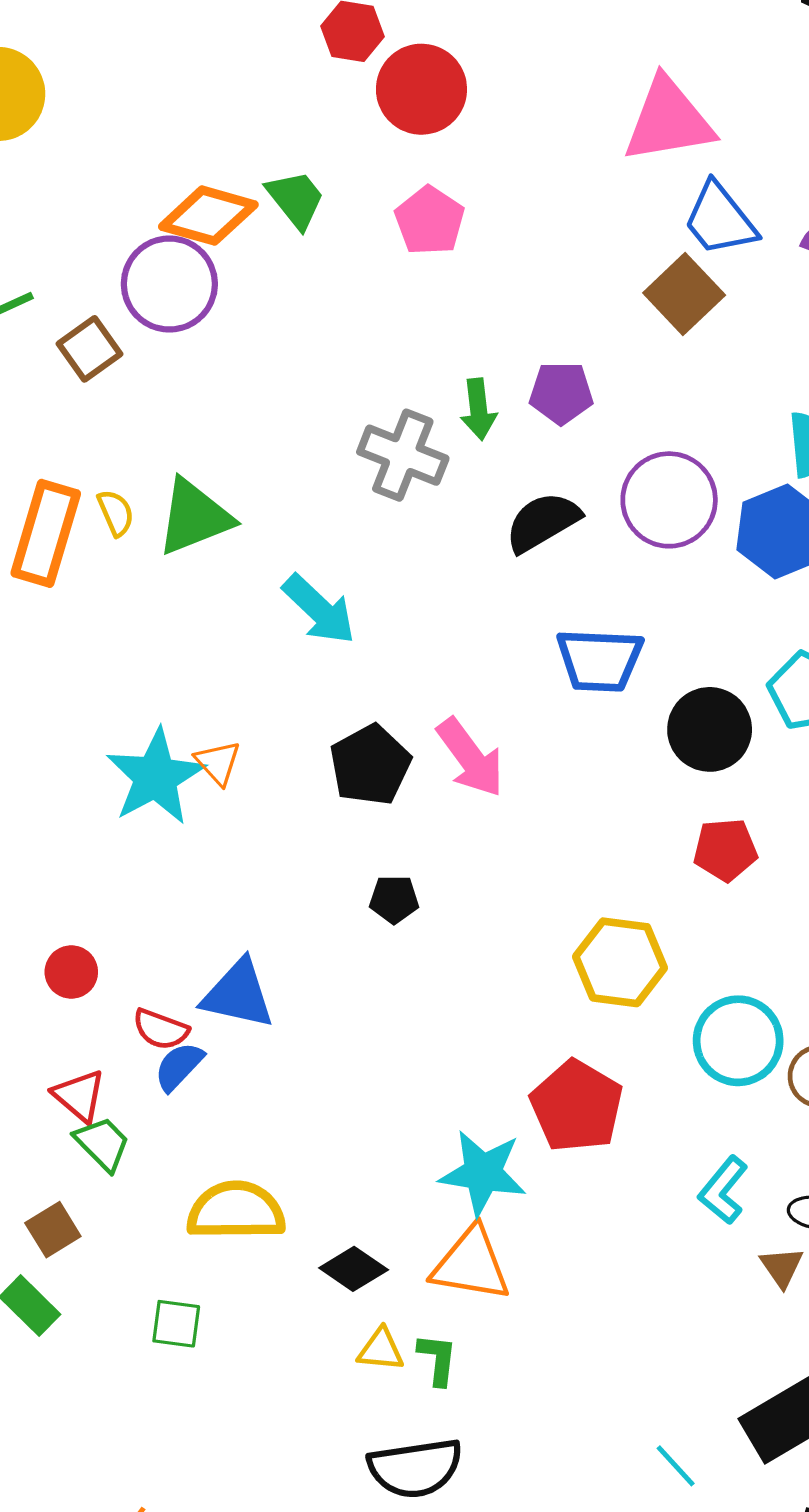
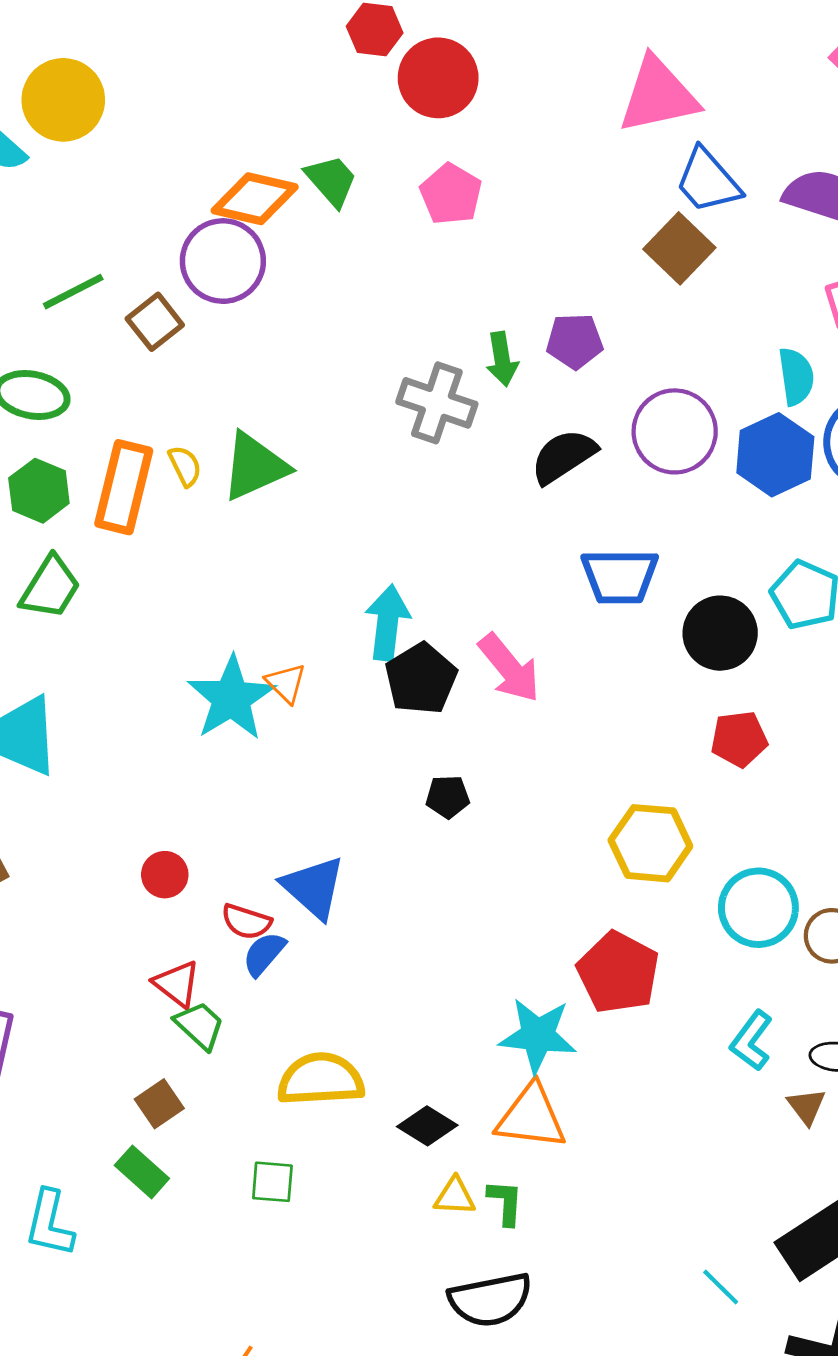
cyan arrow: (319, 609) -> (387, 623), moved, turned -124
blue triangle: (238, 994) -> (314, 887), turned 32

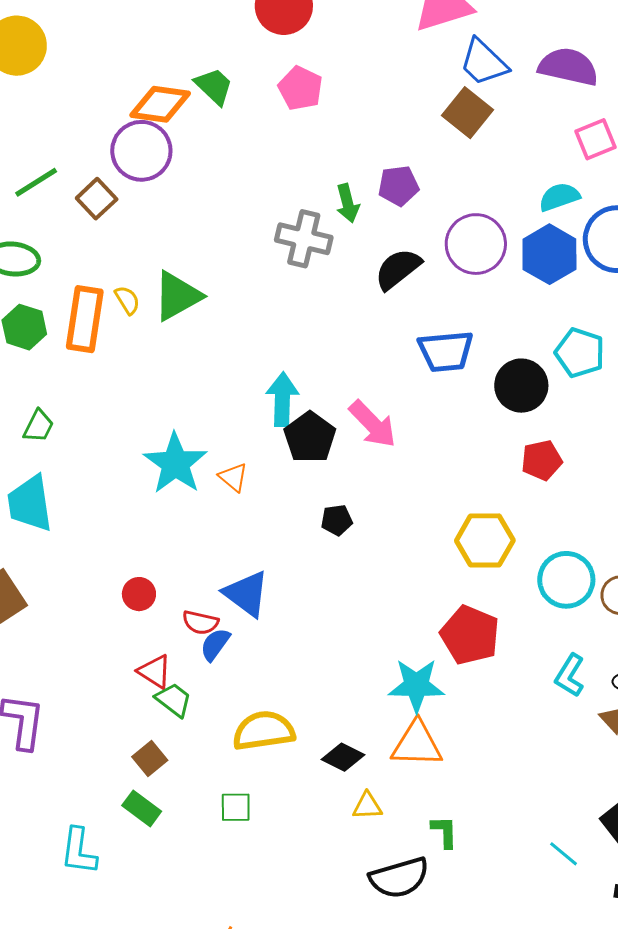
cyan semicircle: (796, 377) -> (559, 197), turned -96
green trapezoid: (50, 587) -> (39, 426), moved, size x0.7
orange triangle: (286, 683) -> (233, 477), moved
green L-shape: (505, 1202) -> (444, 832), moved

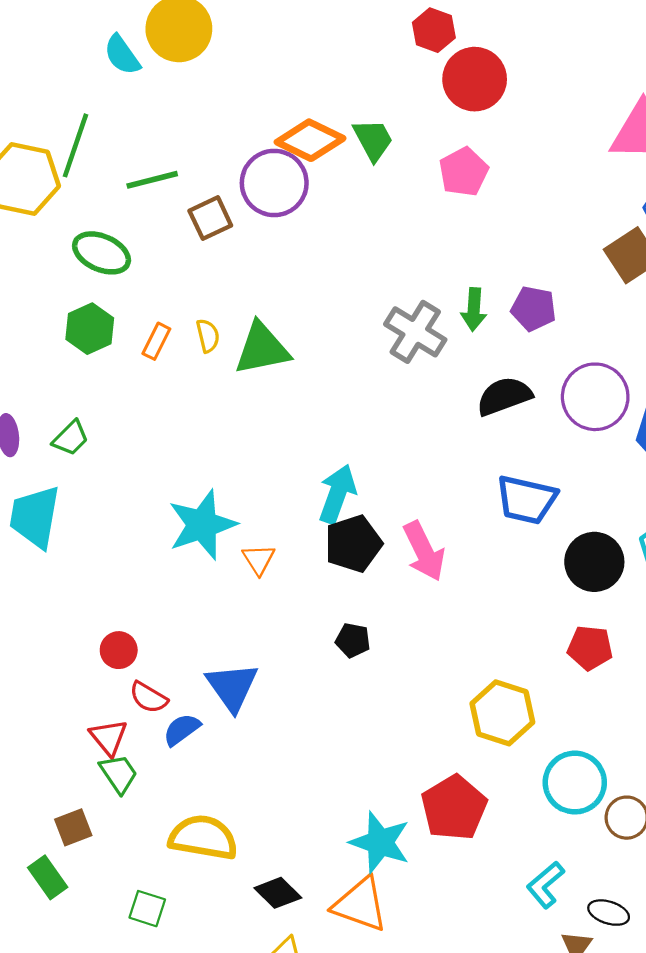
orange rectangle: (85, 319) -> (156, 341), size x0.5
red semicircle: (200, 622) -> (148, 697), moved

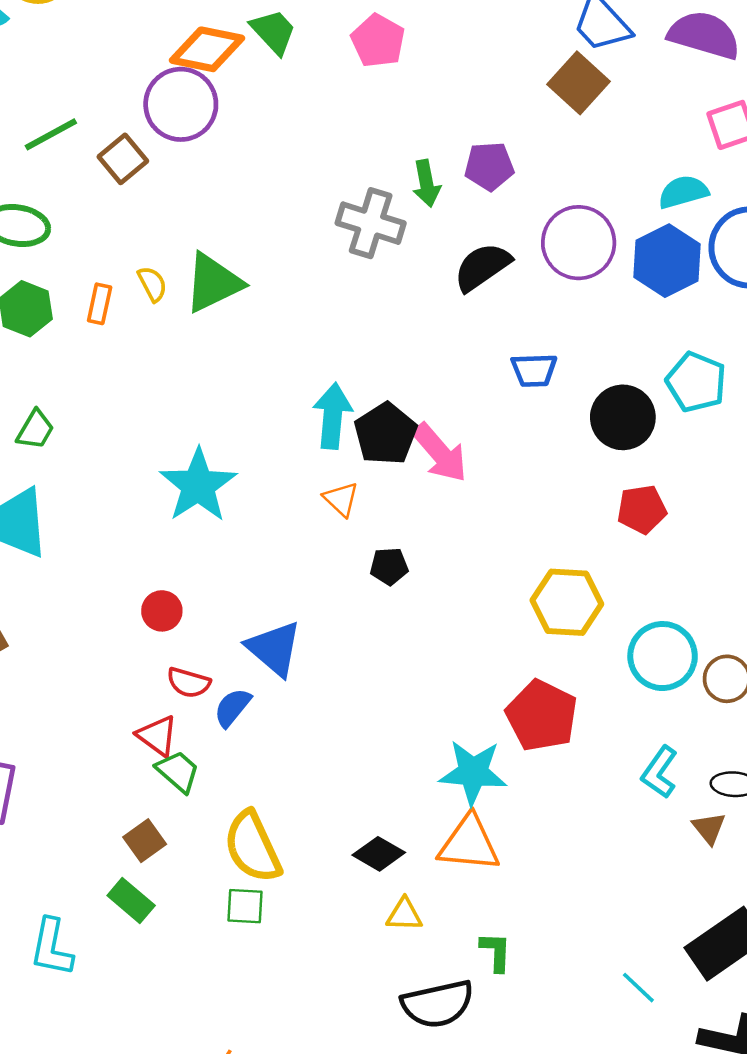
blue trapezoid: (526, 500) -> (534, 370), size x0.7
black pentagon: (353, 544) -> (386, 434), moved
orange triangle: (259, 559) -> (341, 499), moved
red circle: (119, 650) -> (162, 611), moved
yellow semicircle: (203, 837) -> (252, 847), moved, turned -110

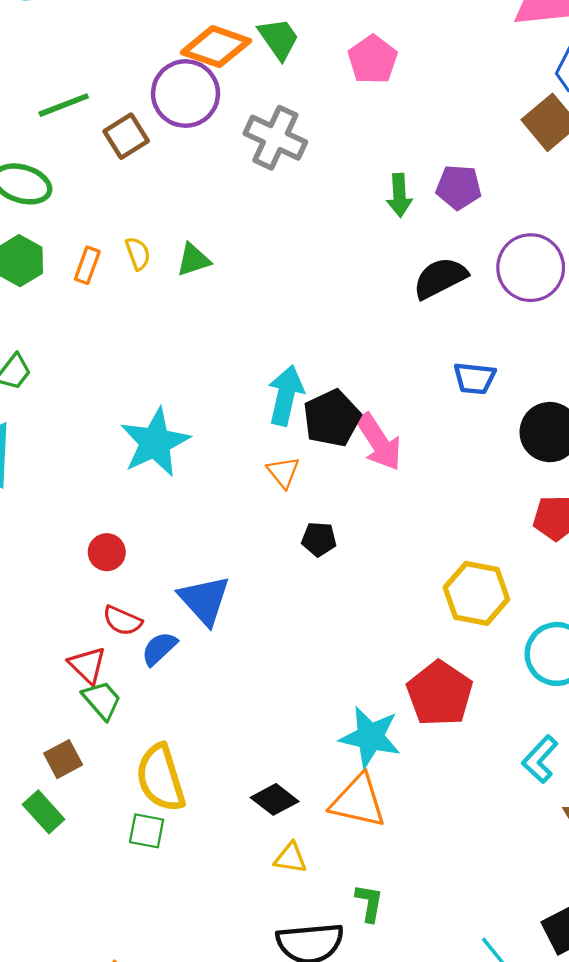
gray cross: (371, 223) -> (275, 138), moved
green triangle: (213, 283) -> (193, 260), size x0.6

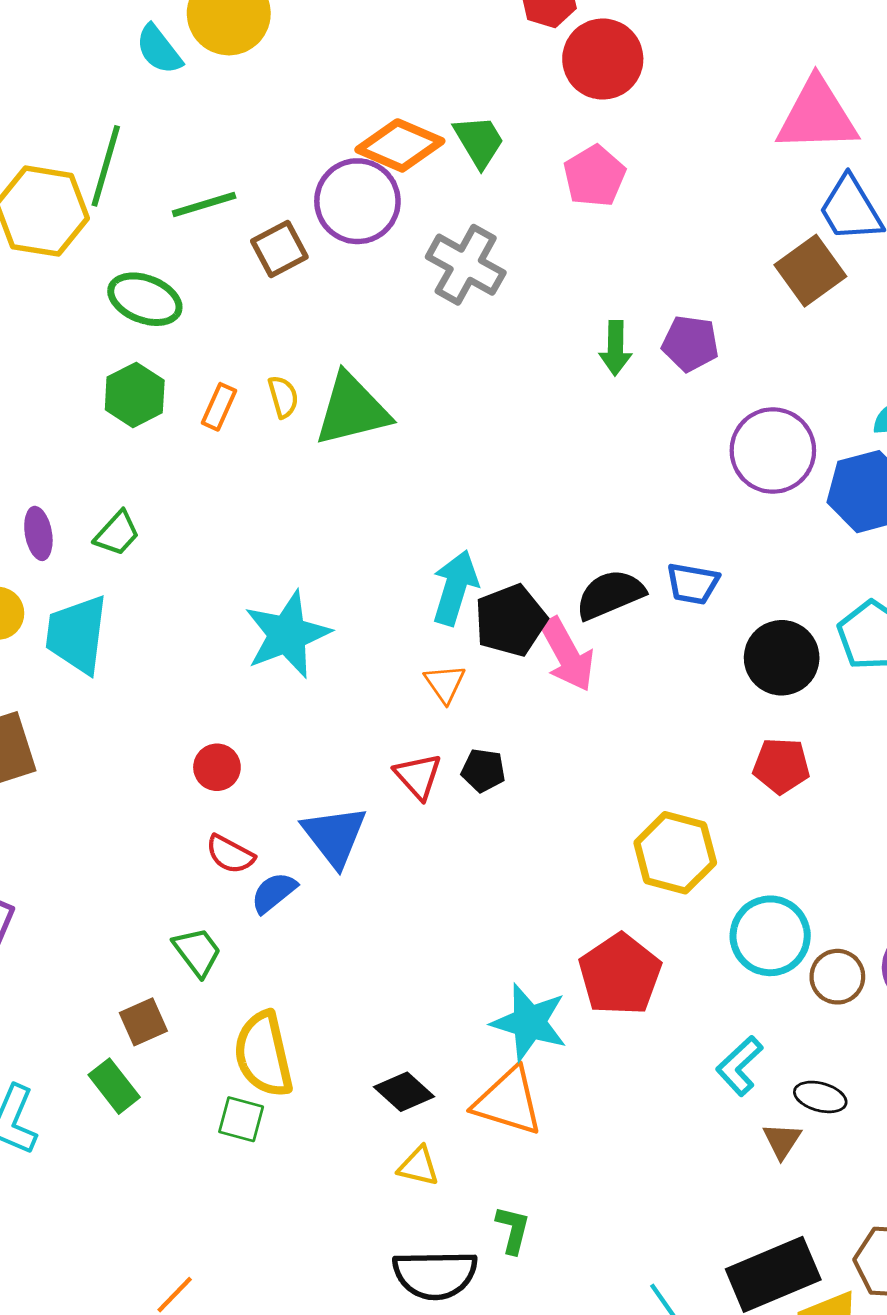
green triangle: (193, 260) -> (352, 410), size x1.8
black semicircle: (440, 278) -> (610, 595), moved
red triangle: (87, 665) -> (418, 776), moved

